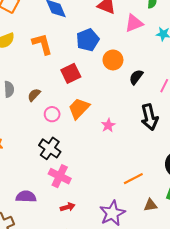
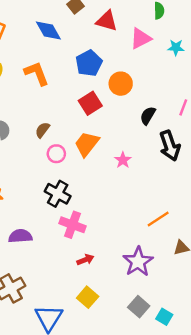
red square: (71, 73) -> (90, 103), moved
black semicircle: (136, 77) -> (148, 116), moved
brown semicircle: (34, 95) -> (42, 130), moved
purple semicircle: (26, 197) -> (20, 236), moved

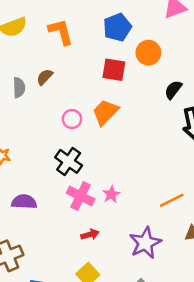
red square: (90, 103) -> (114, 70), turned 35
brown semicircle: (42, 130) -> (45, 77), moved
pink star: (123, 160) -> (111, 194), moved

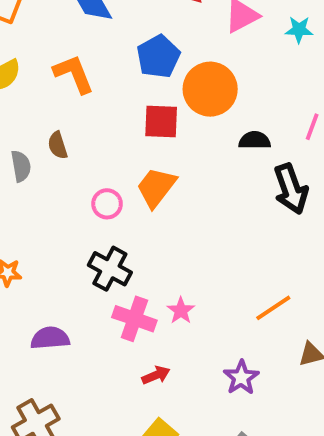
orange circle: (148, 53) -> (210, 89), size x1.4
brown semicircle: (45, 77) -> (58, 145), turned -54
black semicircle: (173, 90) -> (255, 140), turned 60
purple star: (145, 243) -> (241, 378), size x0.7

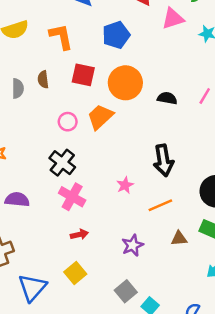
orange circle: (210, 89) -> (125, 83), moved
red square: (161, 121) -> (83, 75), moved
black arrow: (291, 189) -> (163, 160), moved
pink star: (181, 311) -> (125, 185), moved

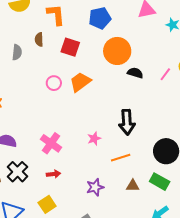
brown semicircle: (43, 80) -> (39, 39), moved
orange circle: (125, 83) -> (117, 51), moved
black cross: (62, 163) -> (17, 172), moved

